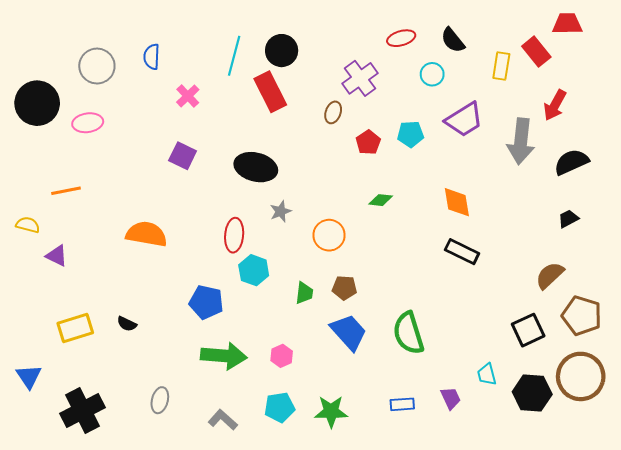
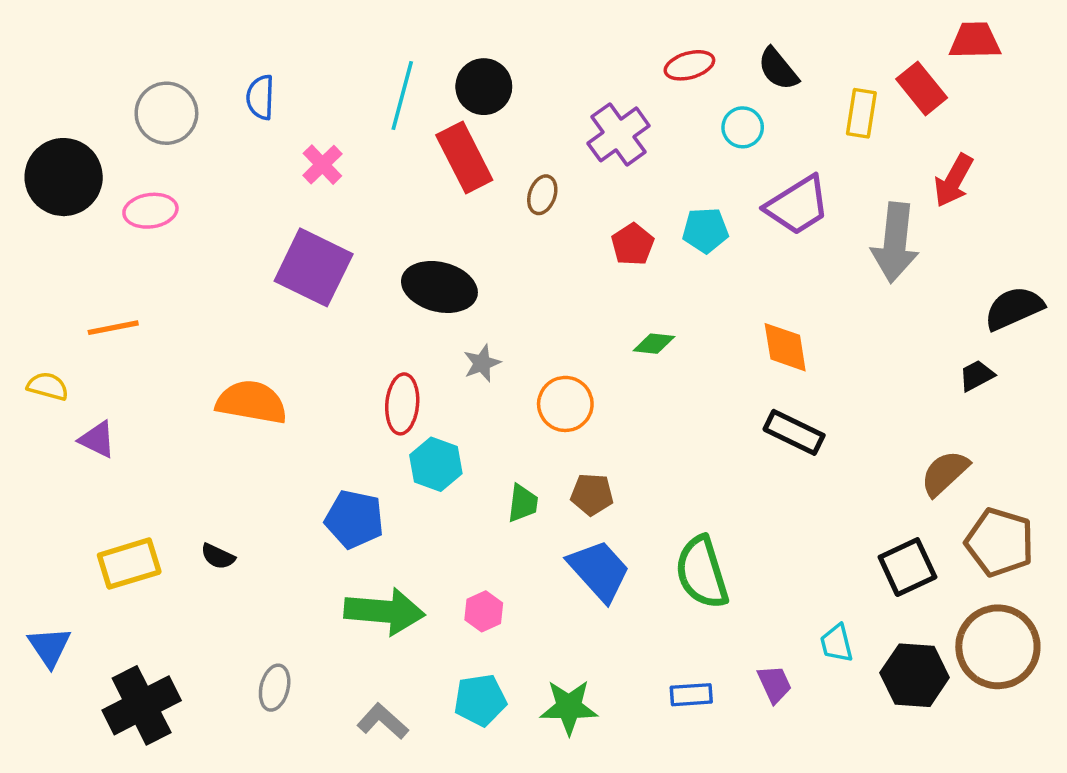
brown ellipse: (333, 112) -> (542, 195), moved
purple square: (183, 156) -> (314, 267), size x1.6
black semicircle: (571, 162) -> (1014, 308), moved

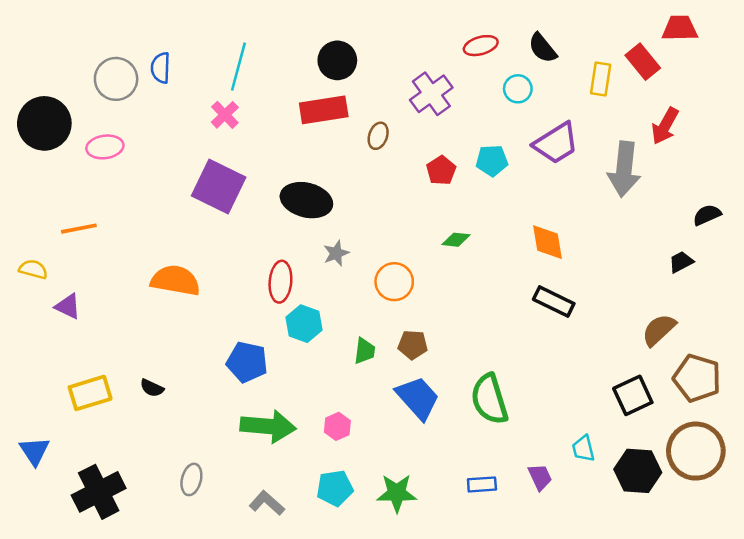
cyan line: (402, 95) -> (238, 67), moved
blue semicircle: (260, 97) -> (161, 68), moved
red rectangle: (464, 158) -> (324, 110), turned -72
black semicircle: (1014, 308) -> (707, 215), size x0.7

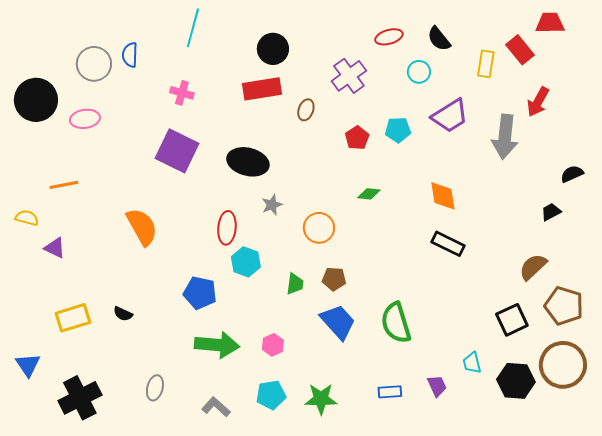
cyan line: (238, 67) -> (193, 28), moved
pink cross: (225, 115) -> (182, 93), turned -30
orange semicircle: (175, 280) -> (142, 227), turned 51

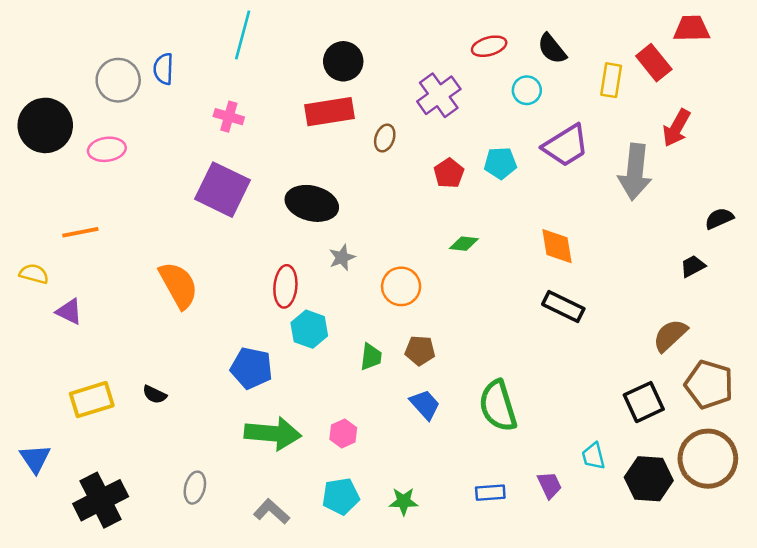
blue trapezoid: (338, 322) -> (425, 405), size x0.7
green star: (321, 399) -> (404, 501), size x0.7

